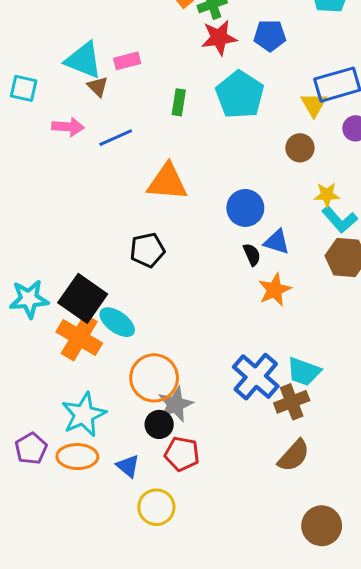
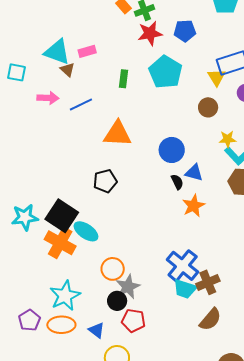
cyan trapezoid: (304, 372) -> (185, 289), moved
orange circle: (154, 378) -> (113, 269), size x0.7

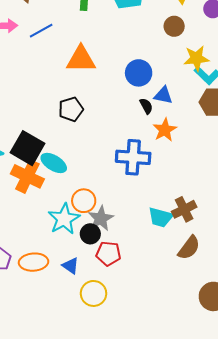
yellow star: (228, 139) -> (196, 58), size x1.4
blue cross: (183, 266) -> (133, 157), moved, turned -32
cyan star: (65, 296) -> (64, 219), moved

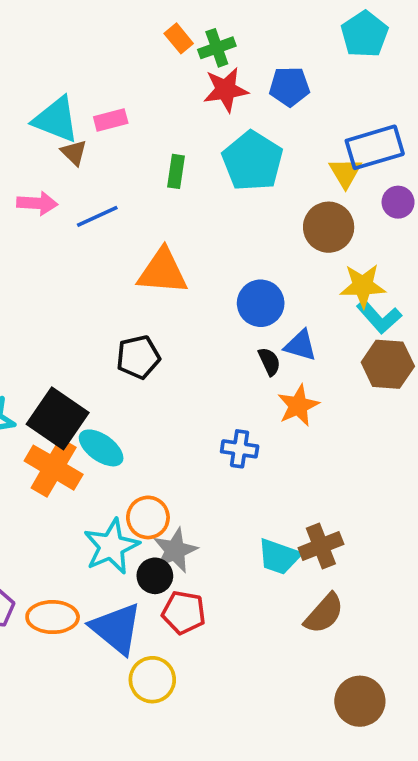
brown circle: (174, 26) -> (329, 227), size x1.4
blue cross: (133, 157) -> (240, 449), size x0.6
blue triangle: (71, 266) -> (116, 628), size x1.8

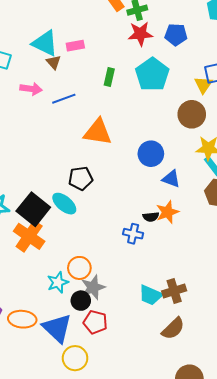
black semicircle: (269, 362) -> (151, 217), moved, turned 105
cyan ellipse: (101, 448) -> (64, 204), moved
cyan star: (111, 546) -> (58, 282), size x0.7

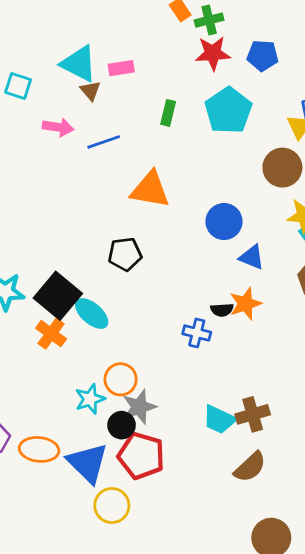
cyan ellipse: (64, 204) -> (92, 314), moved
orange cross: (29, 236) -> (51, 334), size x0.7
red pentagon: (95, 322) -> (141, 456), size x1.4

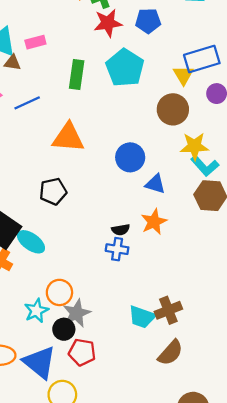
brown triangle: (90, 91) -> (12, 63), turned -36
green rectangle: (168, 113) -> (77, 74), size x1.4
black semicircle: (222, 310) -> (121, 230), moved
red pentagon: (141, 456) -> (82, 352), size x0.7

